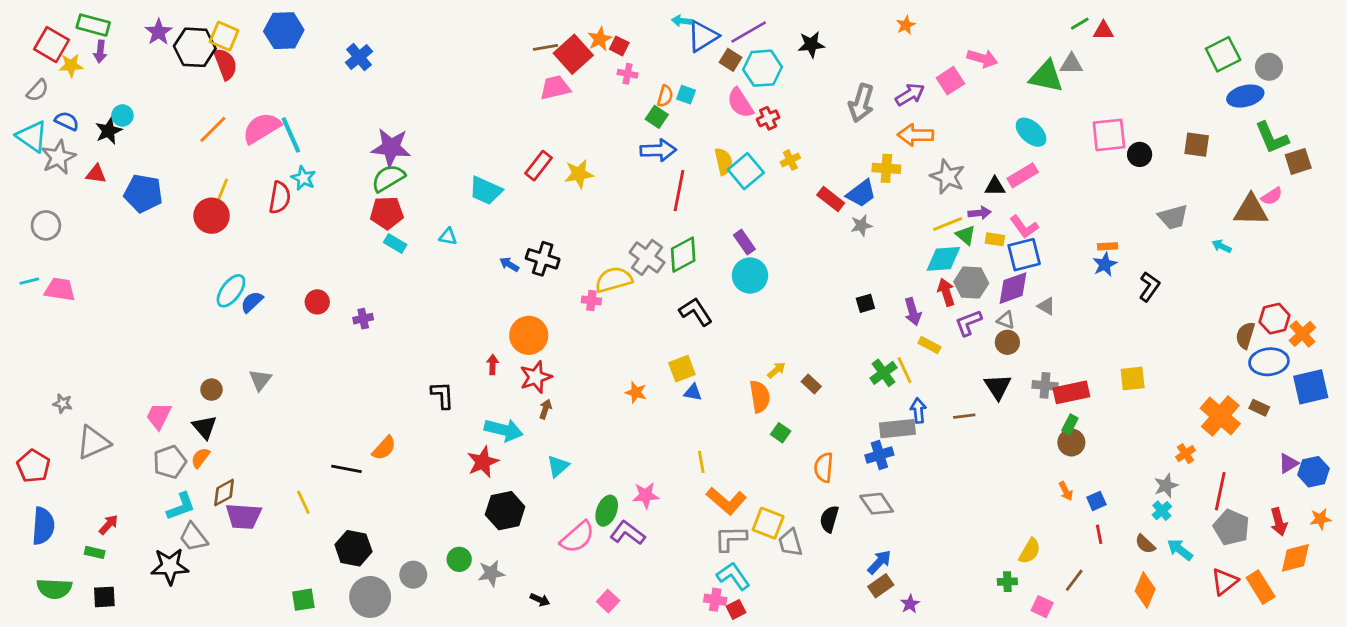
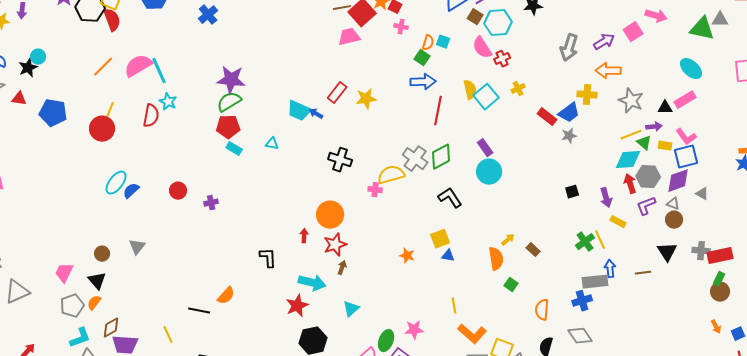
blue arrow: (509, 264) -> (316, 114), moved

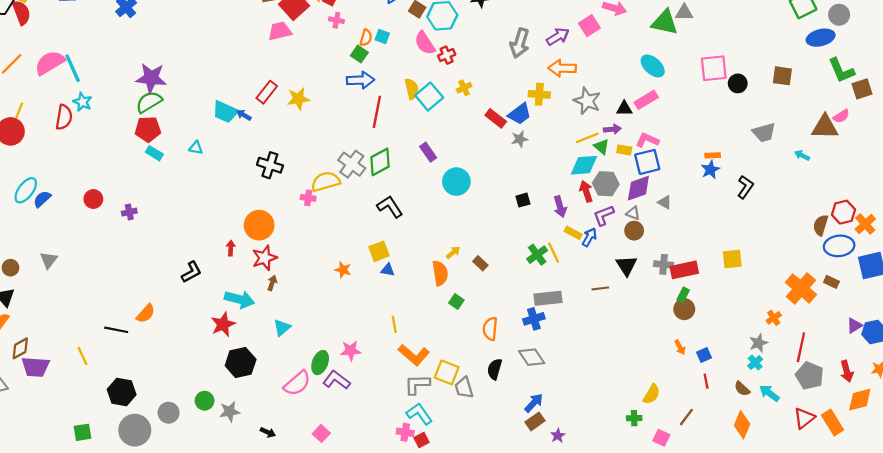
pink L-shape: (686, 137) -> (647, 140), turned 150
cyan circle: (489, 172) -> (456, 182), moved
black L-shape: (268, 258) -> (191, 272), turned 65
blue arrow: (610, 269) -> (589, 237), moved, turned 36

